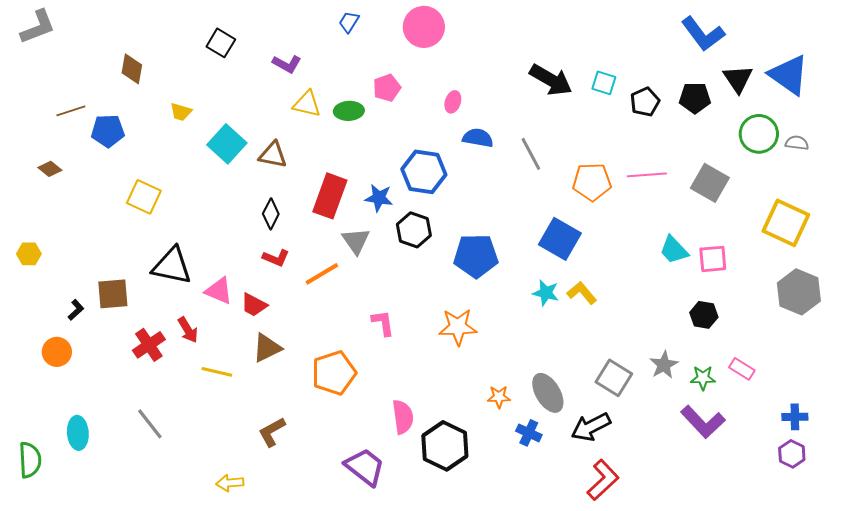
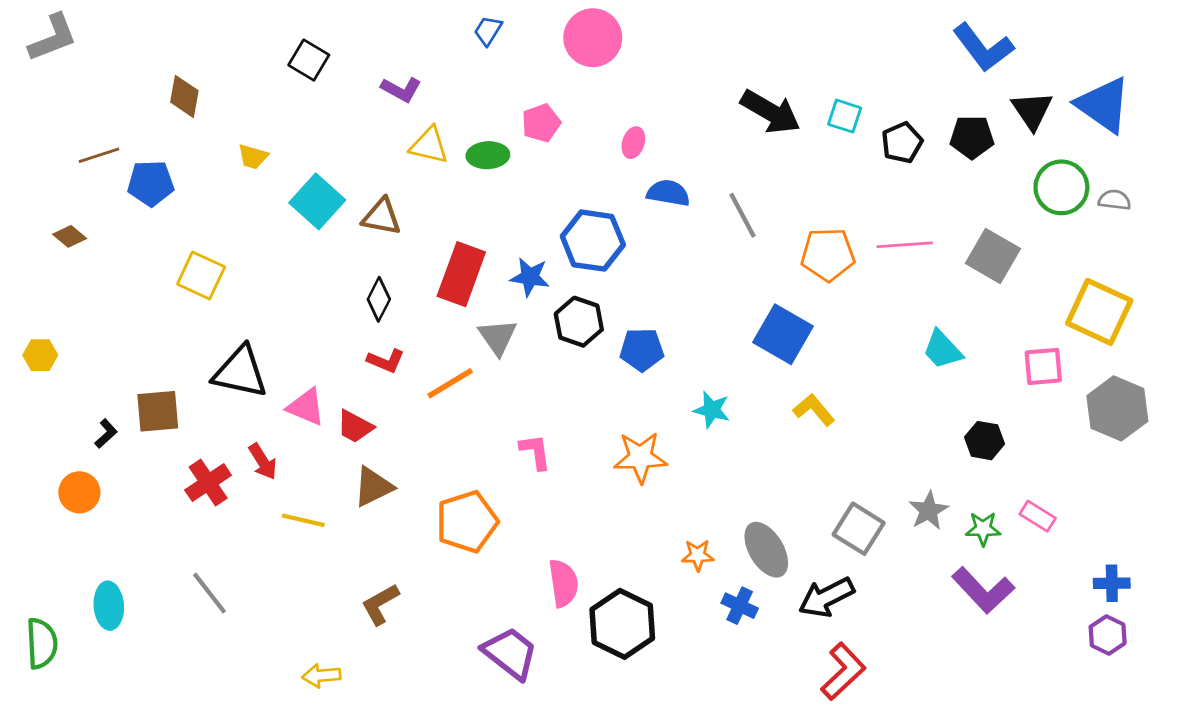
blue pentagon: (476, 256) -> (642, 350), moved, size x0.7
pink square: (713, 259) -> (1043, 366), moved
cyan star: (546, 293) -> (712, 410), moved

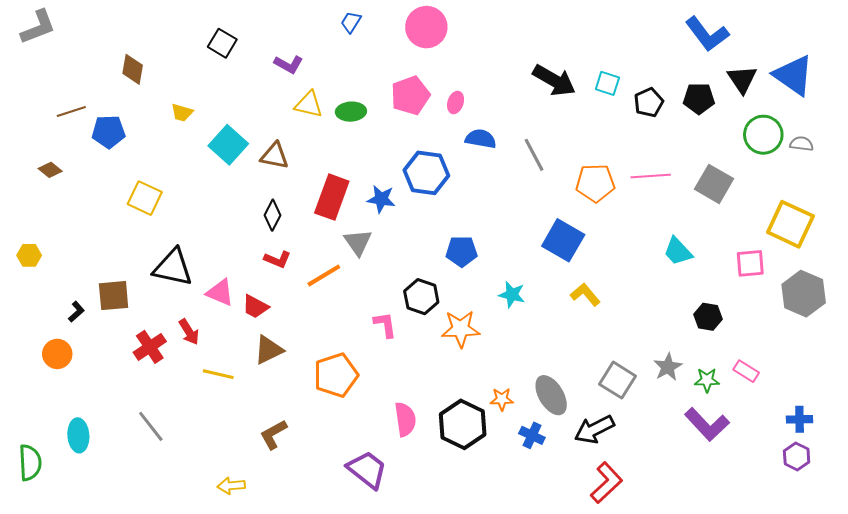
pink pentagon: (541, 123) -> (410, 95), moved, size x1.4
black hexagon: (579, 322) -> (421, 297), moved
black hexagon: (622, 624) -> (463, 424), moved

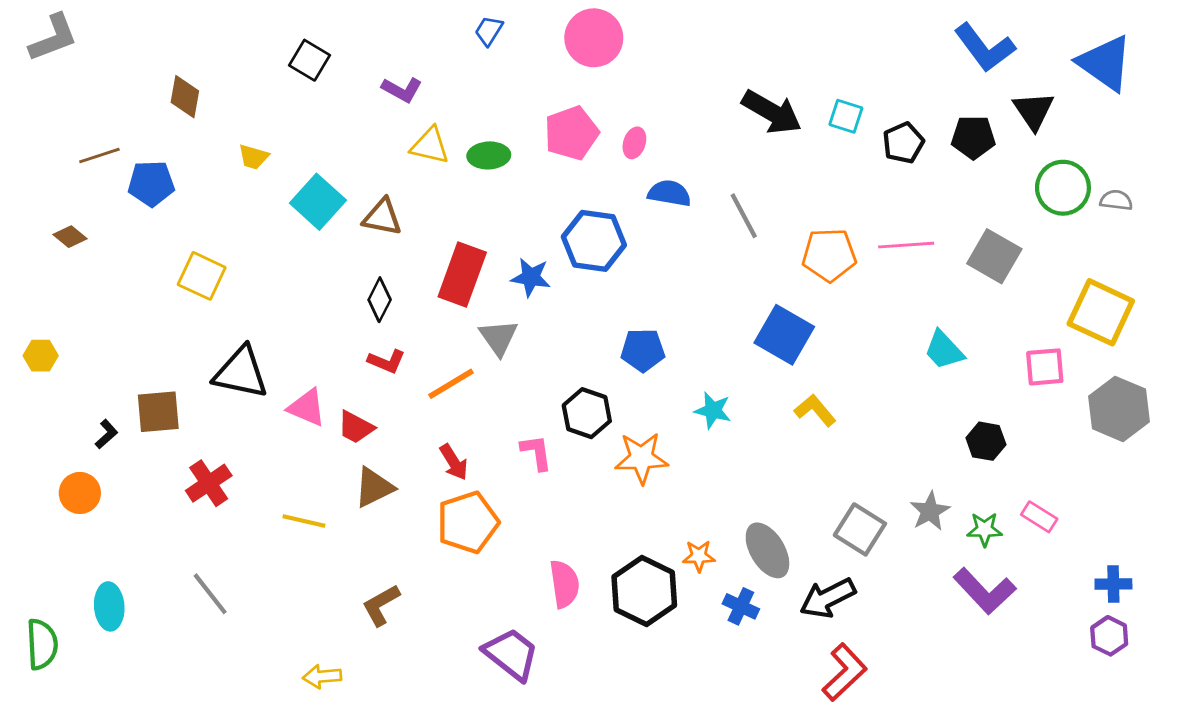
blue triangle: (793, 75) -> (1105, 63), moved
red arrow: (189, 332) -> (454, 462), moved

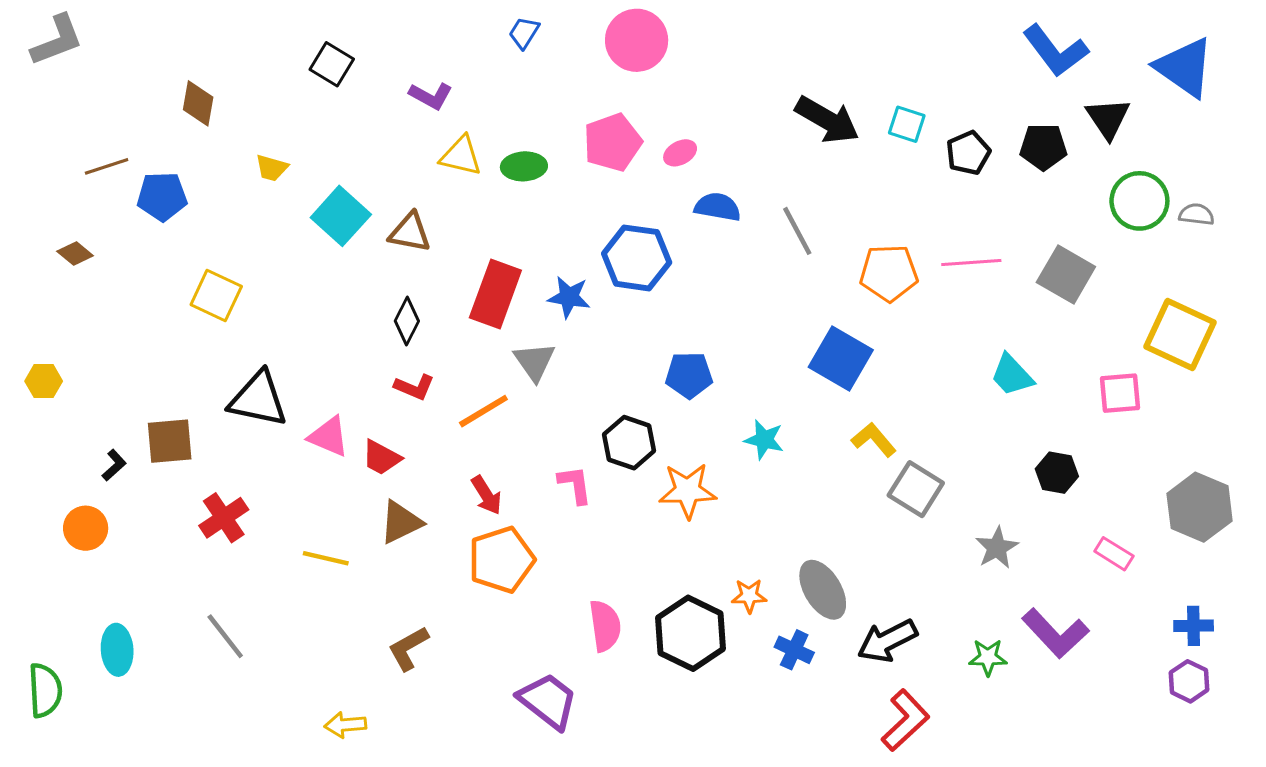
pink ellipse: (634, 143) -> (680, 153), turned 44
gray hexagon: (1119, 409) -> (1200, 507), moved
gray square: (860, 529) -> (916, 489), moved
green star: (985, 529) -> (988, 657), moved

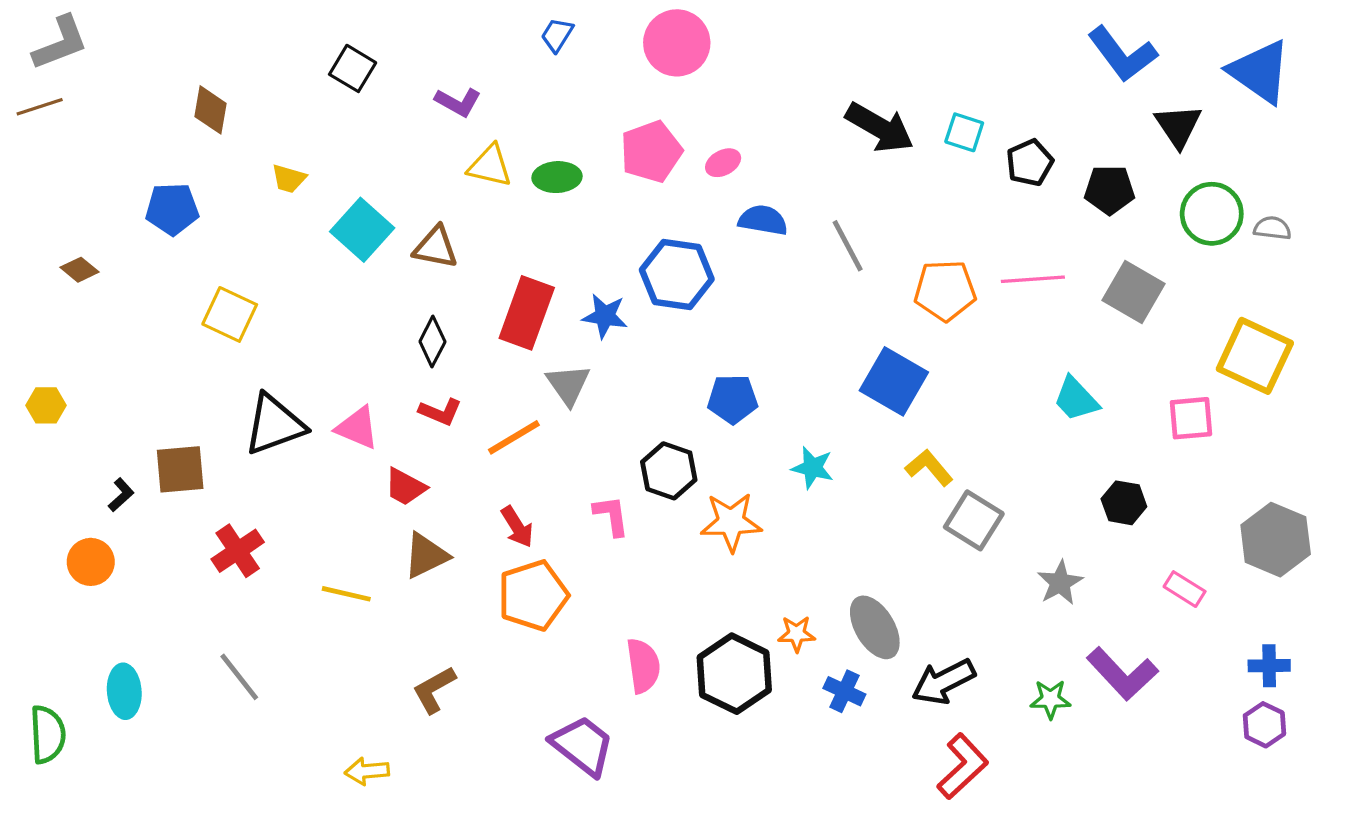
black pentagon: (1043, 147) -> (1110, 190), moved
brown line: (107, 166) -> (40, 107), moved
black triangle: (258, 399) -> (274, 425), turned -32
pink triangle: (329, 437) -> (357, 428), moved

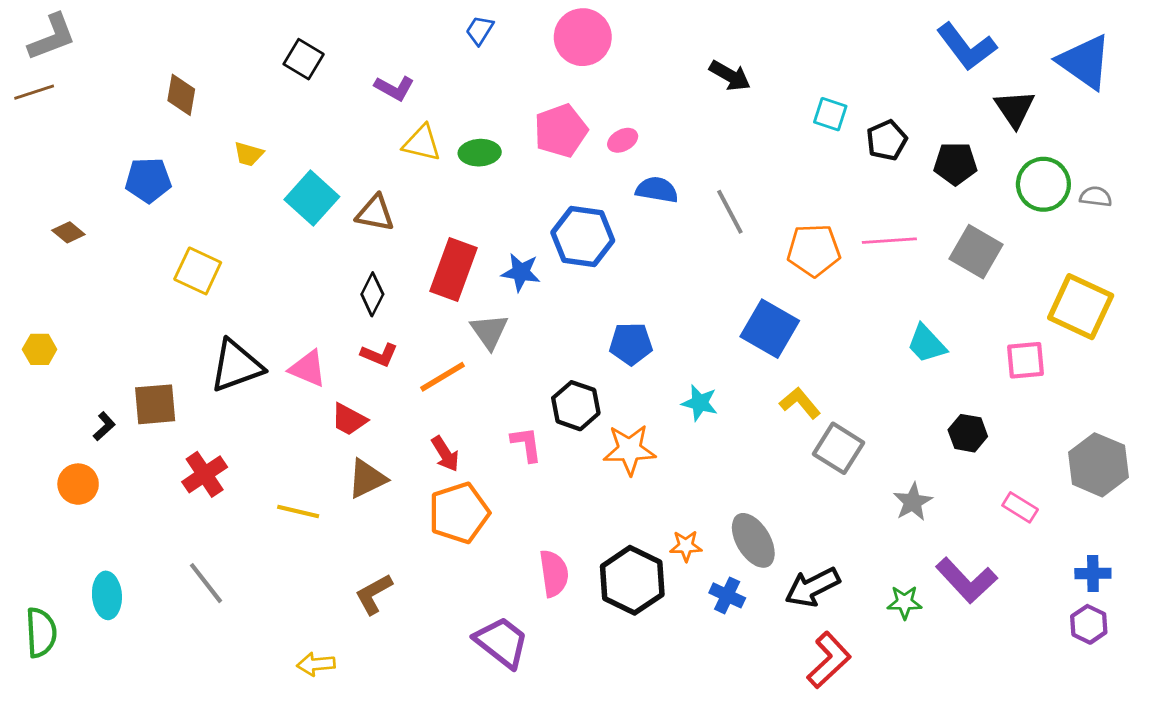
black arrow: (880, 128) -> (730, 76), moved, size x0.7

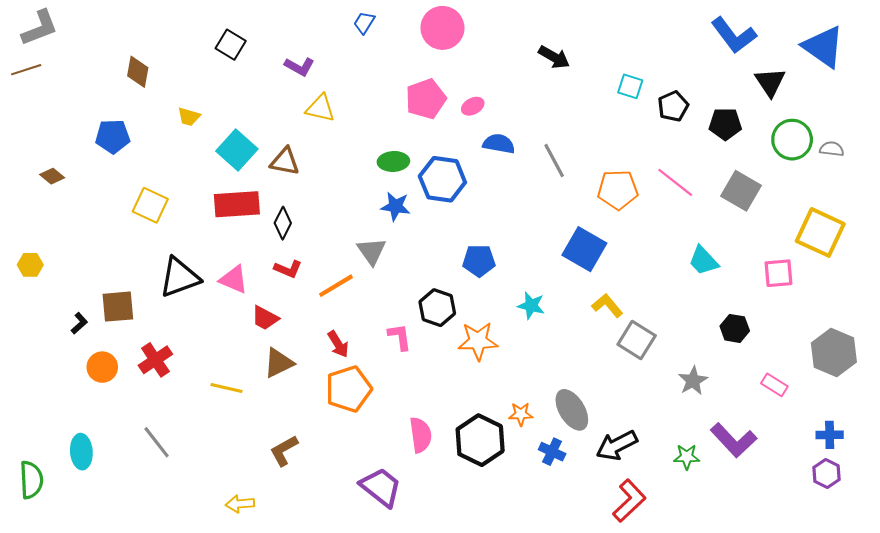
green ellipse: (480, 153) -> (393, 161), moved
pink line: (889, 241) -> (675, 182), turned 42
red rectangle: (453, 270) -> (237, 204), moved, turned 66
orange circle: (78, 484) -> (102, 367), moved

